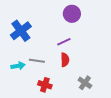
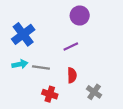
red semicircle: (65, 60) -> (72, 75), moved
cyan arrow: (18, 66) -> (20, 64), moved

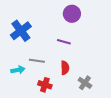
purple line: (71, 47) -> (64, 42), turned 40
cyan arrow: (20, 64) -> (18, 70), moved

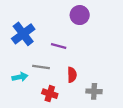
purple line: (64, 42) -> (59, 46), moved
gray cross: (85, 83) -> (94, 91), turned -32

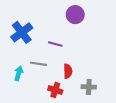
cyan arrow: (20, 77) -> (19, 73), turned -64
red cross: (50, 94) -> (55, 90), moved

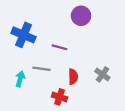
blue cross: (22, 32) -> (23, 35), turned -30
gray cross: (89, 87) -> (102, 74), moved, turned 32

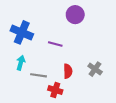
gray line: (42, 69) -> (39, 75), moved
cyan arrow: (20, 79) -> (21, 63), moved

